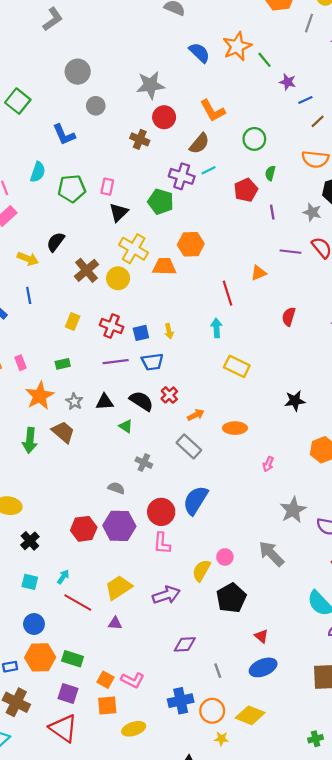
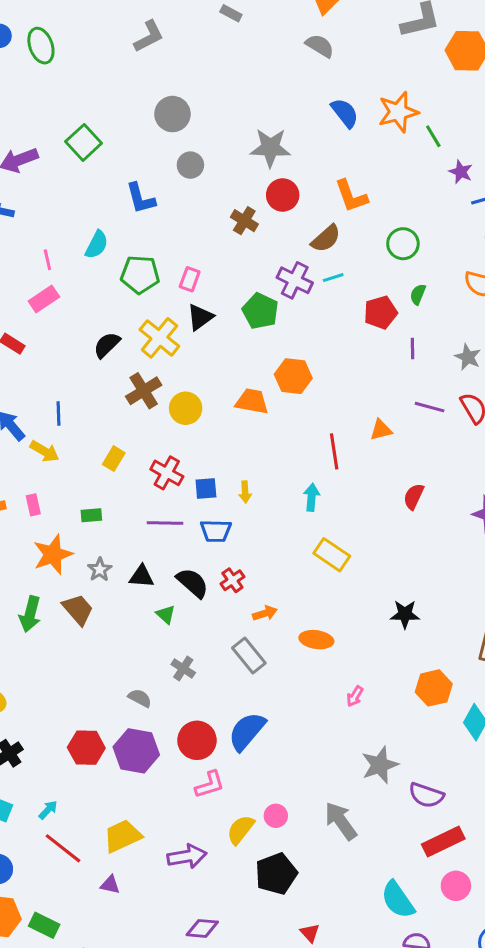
yellow cross: (134, 249) -> (159, 338), moved
yellow arrow: (28, 259) -> (45, 451), moved
pink L-shape: (162, 543) -> (210, 785), moved, turned -120

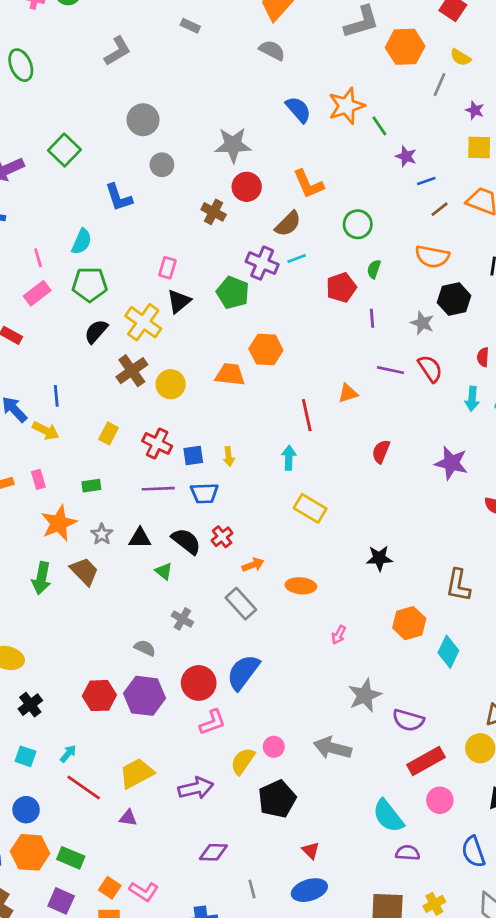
green pentagon: (140, 274) -> (90, 284), moved
gray arrow: (341, 821) -> (333, 748), turned -36

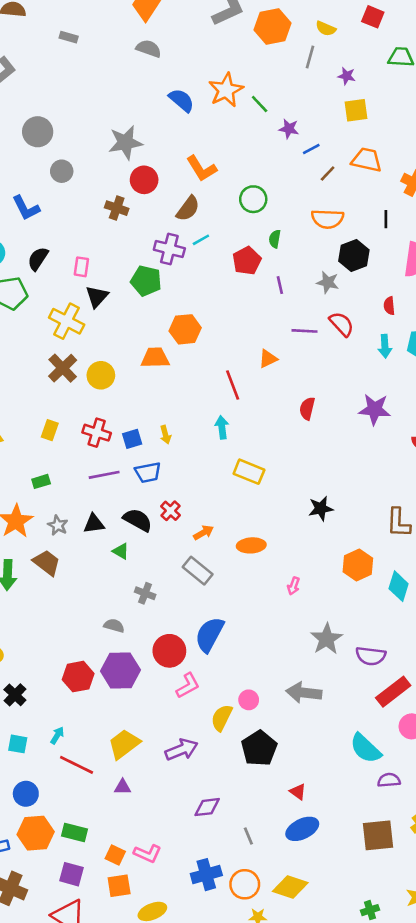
black semicircle: (96, 331) -> (38, 259), moved

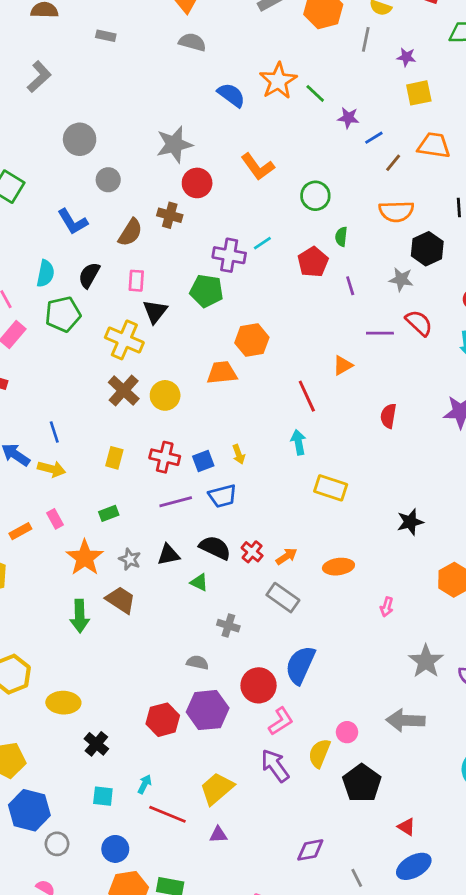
brown semicircle: (188, 209) -> (130, 232), moved
red cross: (171, 511) -> (252, 552), moved
purple arrow: (182, 750) -> (275, 766), moved, turned -100

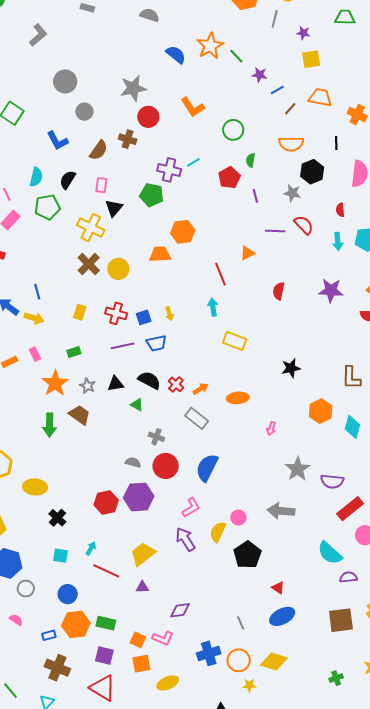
red circle: (259, 685) -> (166, 466), moved
purple diamond: (310, 850) -> (180, 610), moved

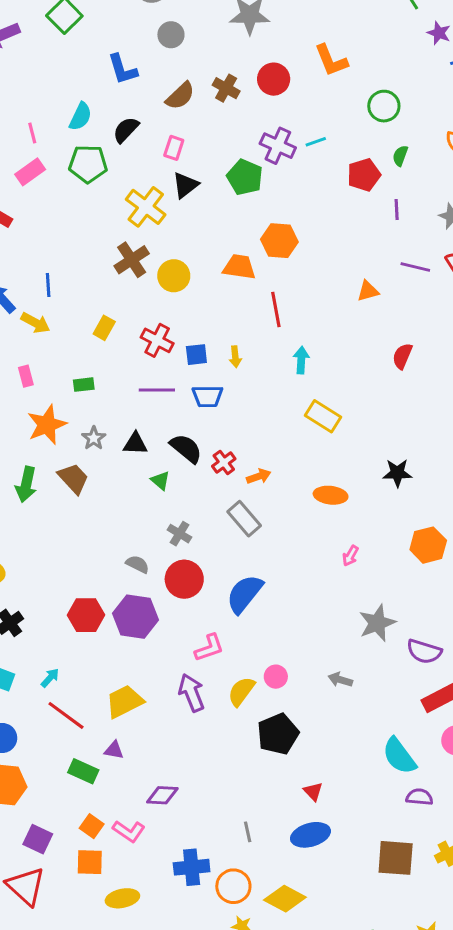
red circle: (148, 117) -> (274, 79), moved
red line: (220, 274) -> (276, 309), moved
orange ellipse: (238, 398) -> (331, 495), moved
gray arrow: (281, 511) -> (340, 680), size x0.6
green rectangle: (106, 623) -> (83, 771), moved

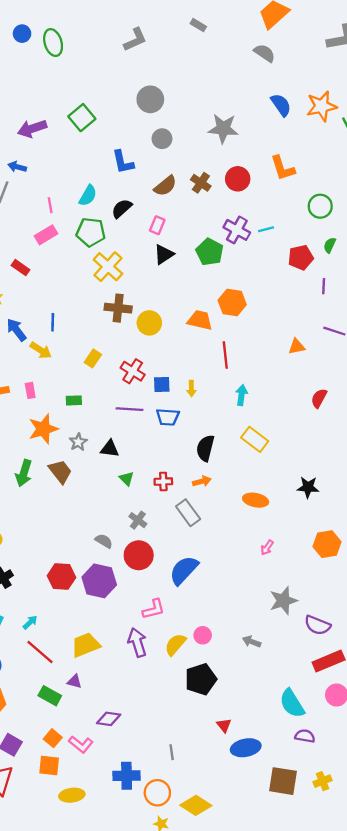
yellow cross: (146, 207) -> (108, 267), moved
brown cross: (132, 260) -> (118, 308), turned 35
black semicircle: (186, 448) -> (205, 448), moved, turned -120
red cross: (224, 463) -> (163, 482), moved, turned 30
blue ellipse: (310, 835) -> (246, 748), moved

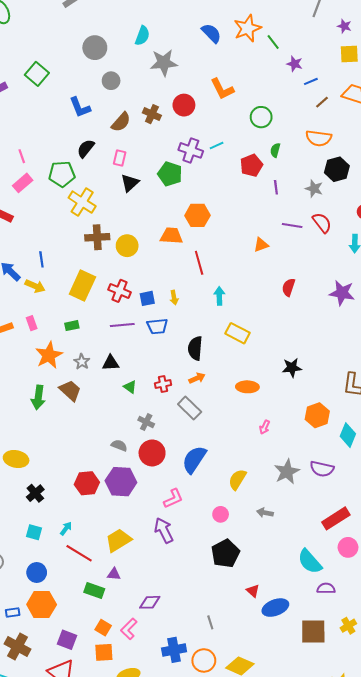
cyan semicircle: (88, 196) -> (142, 36), moved
yellow rectangle: (93, 358) -> (82, 285), size x1.8
purple semicircle: (317, 625) -> (322, 469), moved
yellow semicircle: (175, 644) -> (237, 479), moved
pink L-shape: (81, 744) -> (129, 629), turned 105

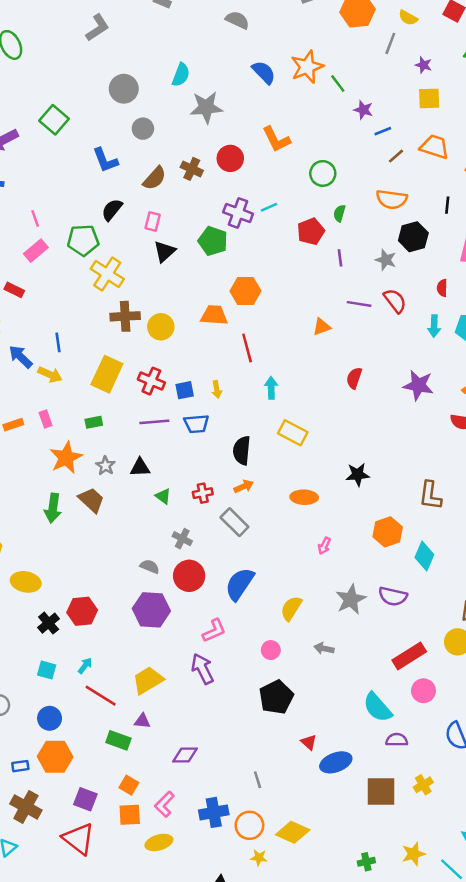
red hexagon: (87, 483) -> (82, 611), moved
pink L-shape: (129, 629) -> (164, 804), moved

